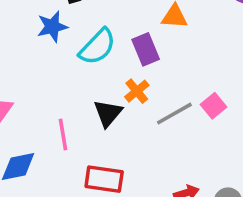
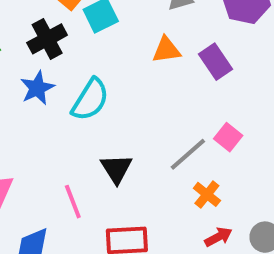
purple rectangle: (146, 49) -> (215, 62), moved
orange cross: (137, 91) -> (207, 194), moved

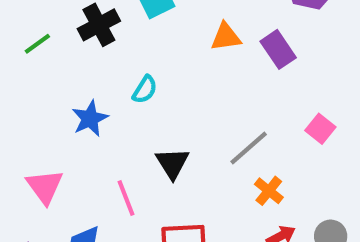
blue star: (37, 88) -> (90, 119), moved
cyan semicircle: (90, 100) -> (145, 90), size x0.6
pink square: (228, 137) -> (320, 129), moved

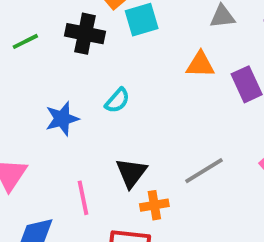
black cross: (99, 25) -> (85, 34), turned 30
orange cross: (269, 191) -> (154, 205), moved, turned 32

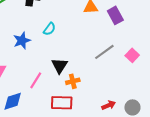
gray line: (204, 171) -> (104, 52), moved
pink line: (83, 198) -> (36, 80), turned 48

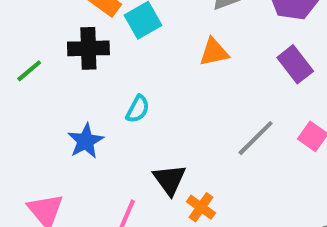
purple rectangle: (115, 15) -> (295, 64), moved
orange cross: (73, 81) -> (201, 207), turned -32

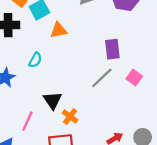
orange triangle: (214, 52) -> (58, 30), moved
purple rectangle: (295, 64) -> (112, 49), moved, turned 30

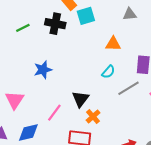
orange triangle: (58, 30) -> (113, 44), moved
cyan semicircle: (35, 60) -> (108, 72), moved

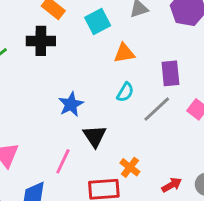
cyan square: (86, 16) -> (98, 21), moved
blue star: (43, 70) -> (71, 104), moved
orange cross: (93, 117) -> (130, 167), moved

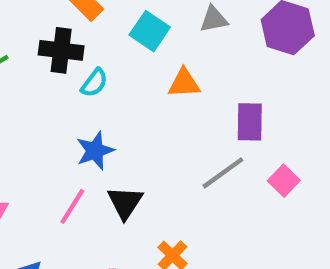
cyan square: (98, 21) -> (150, 31), turned -35
cyan semicircle: (125, 92) -> (94, 83), moved
pink line: (63, 161) -> (72, 206), moved

